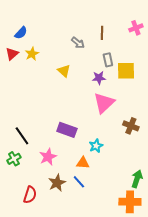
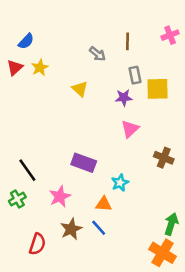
pink triangle: (104, 103) -> (130, 129), size x0.7
orange cross: (130, 202) -> (163, 253), turned 30

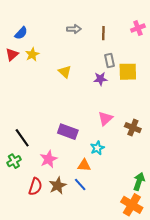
gray arrow: (97, 54) -> (74, 29), moved, turned -40
pink triangle: (130, 129) -> (105, 118), moved
red semicircle: (37, 244) -> (35, 187), moved

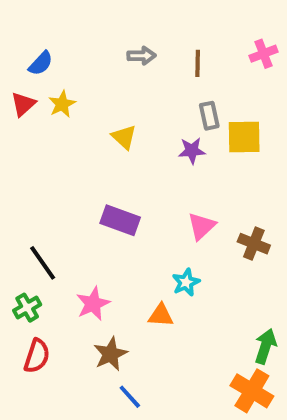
purple rectangle: (68, 132) -> (120, 220), moved
blue line: (80, 185) -> (130, 397), moved
red semicircle: (35, 187) -> (37, 356), moved

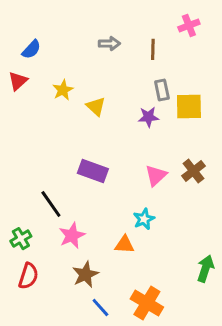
pink cross: (264, 54) -> (189, 25), moved
yellow star: (62, 104) -> (63, 90), moved
brown cross: (254, 244) -> (193, 171), moved, turned 30
black line: (43, 263) -> (51, 204), moved
orange cross: (252, 391) -> (147, 303), moved

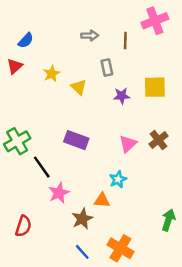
pink cross: (189, 25) -> (155, 21), size x1.5
gray rectangle: (162, 90) -> (107, 68), moved
green cross: (21, 239) -> (17, 141), moved, size x1.5
brown star: (85, 275) -> (82, 219), moved

